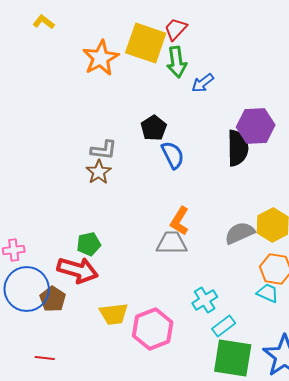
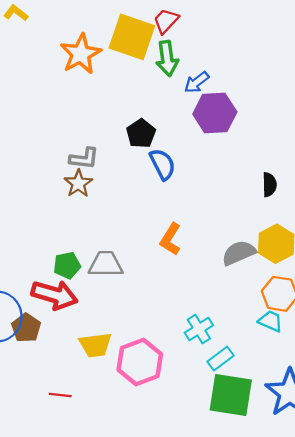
purple hexagon: (256, 126) -> (215, 113), moved
black semicircle: (238, 148) -> (269, 185), moved, size x0.6
gray trapezoid: (172, 243) -> (106, 264), moved
red line: (45, 358) -> (60, 395), moved

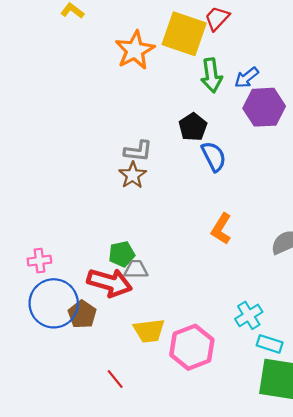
green arrow: (167, 58) -> (212, 75), moved
gray trapezoid: (106, 264) -> (136, 269), moved, size x0.7
cyan rectangle: (220, 359) -> (270, 344), turned 55
red line: (60, 395) -> (115, 379), turned 45

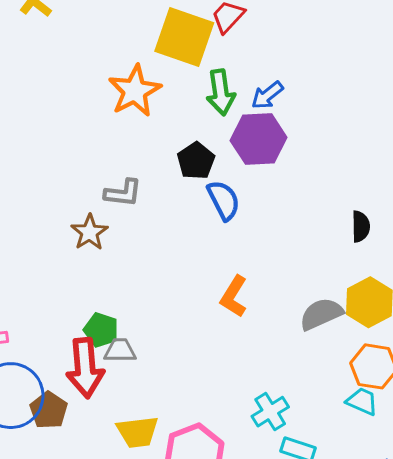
orange star: (135, 50) -> (135, 91), moved
purple hexagon: (264, 107) -> (259, 139), moved
brown star: (133, 175) -> (89, 232), moved
green pentagon: (122, 254) -> (101, 330), turned 30
red arrow: (110, 283) -> (85, 368), turned 69

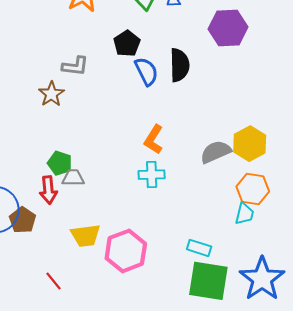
purple hexagon: (259, 139) -> (228, 28), moved
black semicircle: (361, 226) -> (179, 65), moved, size x1.5
red arrow: (85, 368) -> (48, 190), size x0.7
cyan trapezoid: (362, 401) -> (245, 214), turned 80
cyan cross: (270, 412) -> (152, 175), moved, turned 30

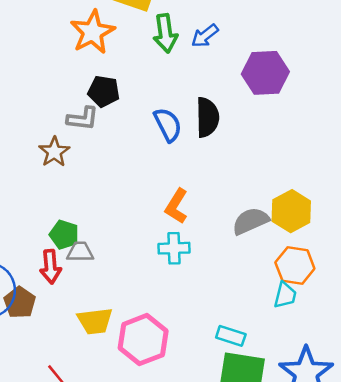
black pentagon: (127, 43) -> (104, 91), moved, turned -30

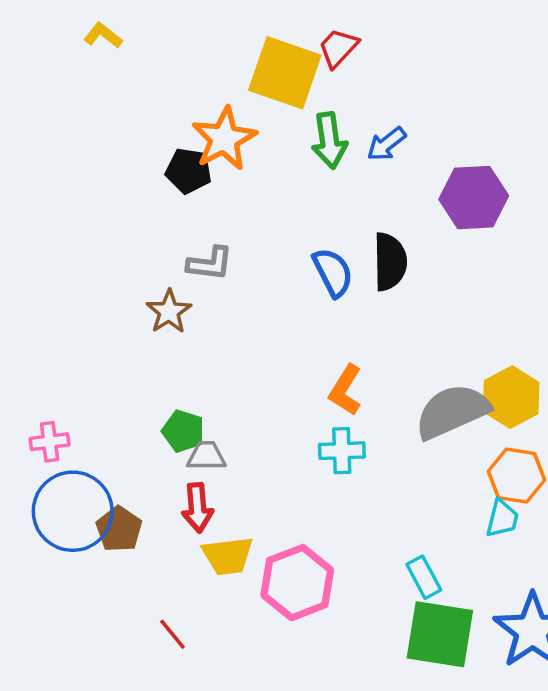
black pentagon: (104, 91) -> (189, 171), moved
gray semicircle: (251, 221) -> (452, 411), size x1.4
red arrow: (51, 267) -> (197, 508), moved
cyan rectangle: (231, 336) -> (424, 577), turned 44

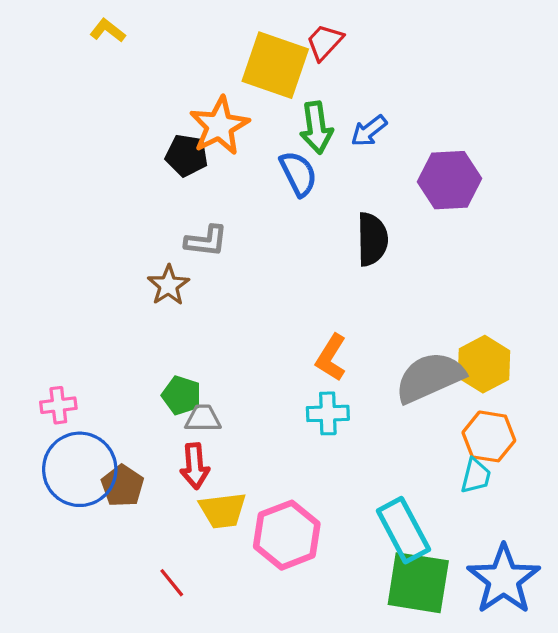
blue semicircle: (333, 272) -> (298, 174), moved
cyan rectangle: (424, 577) -> (403, 530), size x1.6

